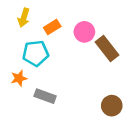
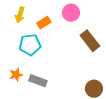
pink circle: (84, 32) -> (71, 13), moved
orange star: (19, 78) -> (16, 75), moved

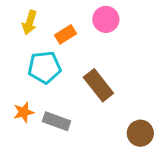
brown rectangle: (90, 41) -> (98, 85), moved

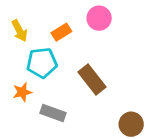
yellow arrow: (30, 22) -> (20, 31), moved, turned -45
orange star: (24, 112) -> (22, 92), moved

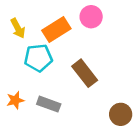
orange rectangle: (61, 32) -> (56, 30), size x1.5
orange star: (22, 92) -> (15, 100), moved

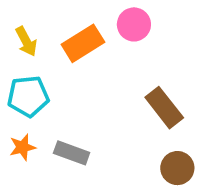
cyan pentagon: (38, 58) -> (28, 96), moved
brown rectangle: (85, 73) -> (164, 108), moved

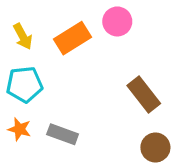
orange star: (22, 147) -> (19, 129), turned 30

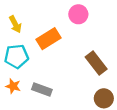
orange rectangle: (73, 38) -> (49, 39), moved

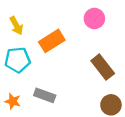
pink circle: (78, 14) -> (94, 19), moved
orange star: (13, 86) -> (13, 101), moved

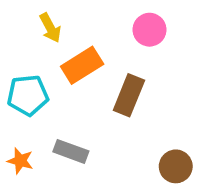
yellow arrow: (16, 26) -> (50, 28), moved
brown rectangle: (103, 67) -> (129, 95), moved, turned 60

